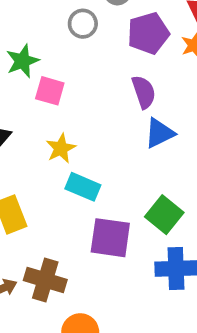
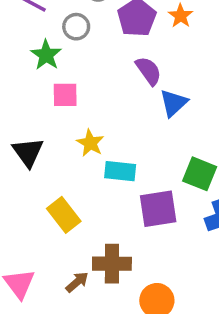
green star: (22, 61) -> (46, 55), moved

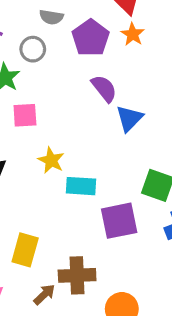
yellow rectangle: (64, 215) -> (25, 250), moved, turned 56

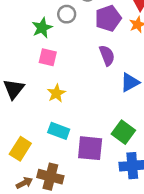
blue triangle: (129, 118) -> (130, 82), moved
cyan rectangle: (81, 186) -> (59, 131), moved

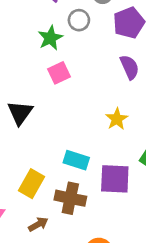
pink square: (48, 57) -> (59, 73), turned -36
yellow star: (56, 93) -> (117, 119), moved
brown cross: (50, 177) -> (70, 198), moved

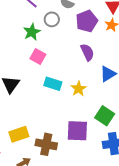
pink square: (59, 73) -> (38, 56), turned -35
cyan rectangle: (76, 160) -> (53, 84), moved
yellow rectangle: (31, 184) -> (19, 134), turned 42

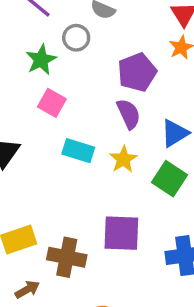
purple pentagon: (87, 21) -> (137, 72), moved
purple semicircle: (87, 52) -> (129, 114), moved
green square: (105, 116) -> (170, 179), moved

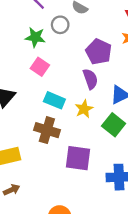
green star: (41, 60) -> (35, 37), turned 30
purple pentagon: (137, 72) -> (99, 52), turned -30
brown cross: (67, 257) -> (47, 130), moved

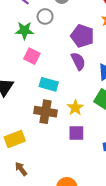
yellow star: (84, 109) -> (75, 108), moved
purple square: (78, 158) -> (76, 133), size x0.7
brown arrow: (12, 190) -> (21, 169), turned -96

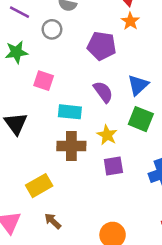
green star: (24, 30) -> (16, 52), moved
purple semicircle: (78, 61) -> (103, 92), moved

